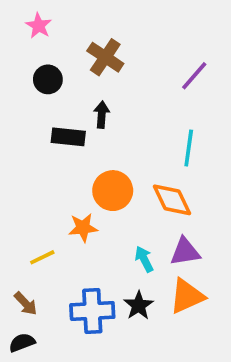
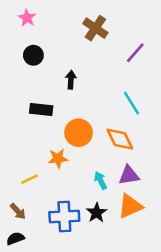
brown cross: (105, 57) -> (95, 28), moved
black rectangle: (68, 137) -> (41, 109), moved
cyan line: (189, 148) -> (131, 103), turned -40

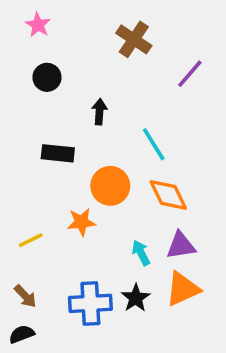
cyan line: (131, 103) -> (154, 144), moved
yellow line: (30, 179) -> (31, 240), moved

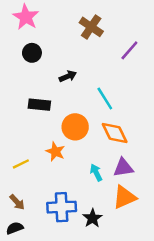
pink star: (38, 25) -> (26, 17), size x1.5
black arrow: (99, 112) -> (68, 76), turned 63
orange star: (81, 222) -> (55, 152), turned 30
black star: (136, 298) -> (92, 218), moved

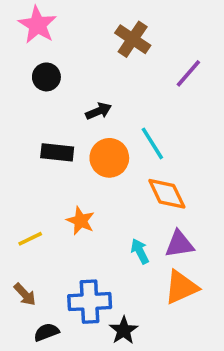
orange circle: (75, 127) -> (109, 158), moved
black star: (92, 218) -> (124, 330), moved
black semicircle: (15, 228) -> (46, 332), moved

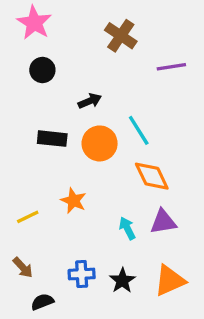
purple line: (188, 73) -> (171, 67), turned 40
orange triangle: (181, 287) -> (170, 281), moved
blue cross: (90, 302) -> (82, 274), size x0.7
black star: (124, 330) -> (122, 281), moved

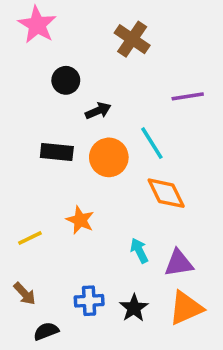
purple line: (171, 67) -> (188, 96), moved
black circle: (42, 70) -> (66, 80), moved
purple triangle: (163, 222) -> (179, 263), moved

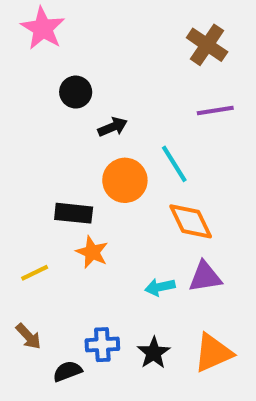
brown cross: (132, 39) -> (207, 45), moved
black rectangle: (57, 152) -> (74, 213), moved
cyan arrow: (139, 251) -> (160, 287), turned -75
purple triangle: (179, 263) -> (205, 277), moved
black semicircle: (46, 331) -> (67, 371), moved

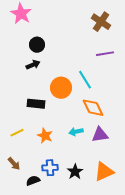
black arrow: (113, 127) -> (33, 65), moved
orange star: (92, 252) -> (45, 136), moved
cyan arrow: (160, 287) -> (76, 132), moved

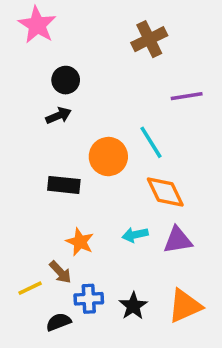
brown cross: (101, 22) -> (149, 39), moved, turned 30
yellow line: (17, 133) -> (30, 288), moved
brown arrow: (14, 164) -> (60, 272), moved

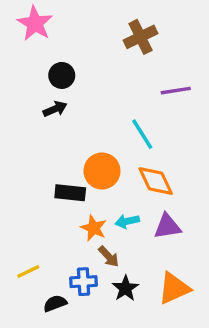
orange circle: (108, 157) -> (102, 171), moved
black rectangle: (64, 185) -> (70, 193), moved
orange star: (80, 242) -> (94, 228), moved
brown arrow: (60, 272) -> (109, 256), moved

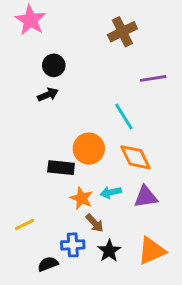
yellow line: (28, 272) -> (25, 225), moved

